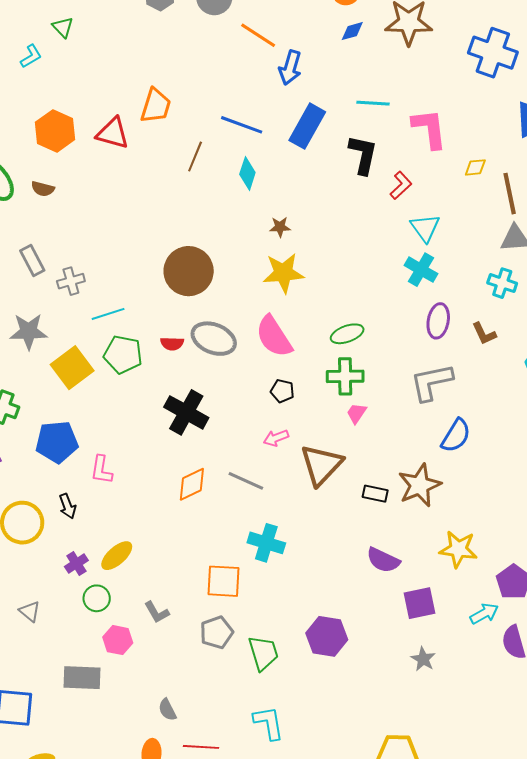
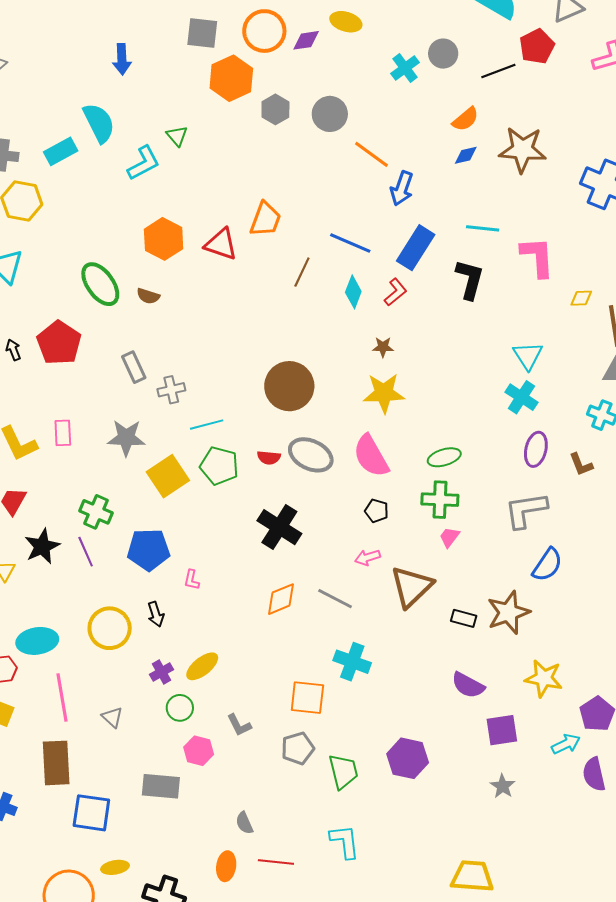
cyan L-shape: (31, 56) -> (144, 163), size x1.5
red L-shape: (401, 185) -> (395, 292), moved
pink L-shape: (101, 470) -> (192, 580), size x0.7

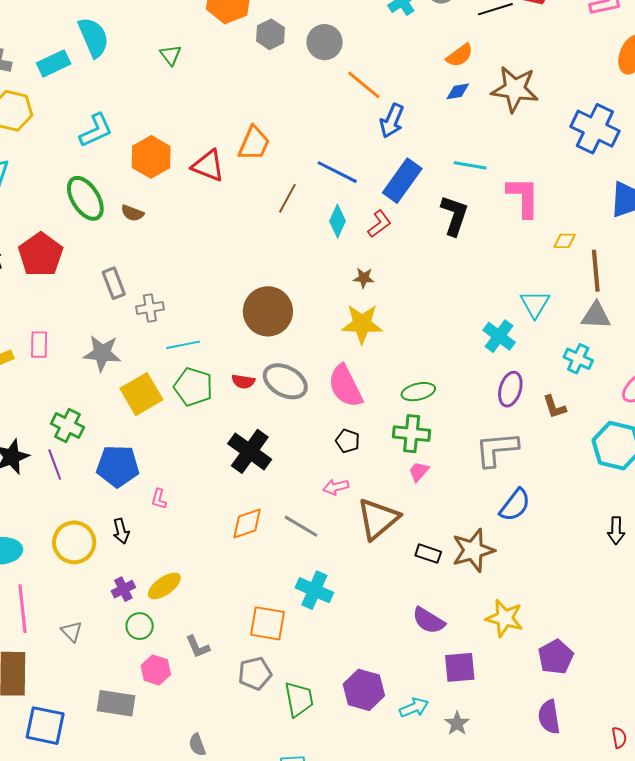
cyan L-shape: (144, 163) -> (96, 130), moved
cyan triangle: (528, 356) -> (535, 304), moved
cyan arrow: (566, 744) -> (414, 708), moved

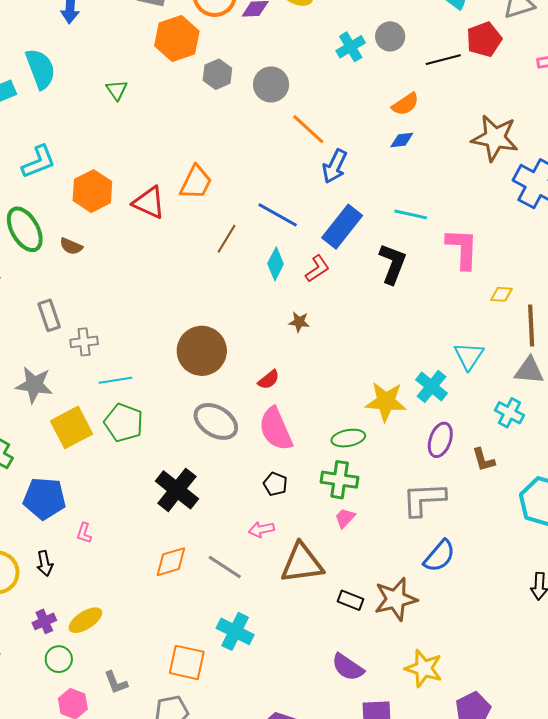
brown star: (515, 89) -> (495, 138), moved
yellow star: (362, 324) -> (386, 402), moved
red semicircle: (243, 382) -> (269, 380), moved, turned -50
brown triangle: (378, 519) -> (302, 563), turned 30

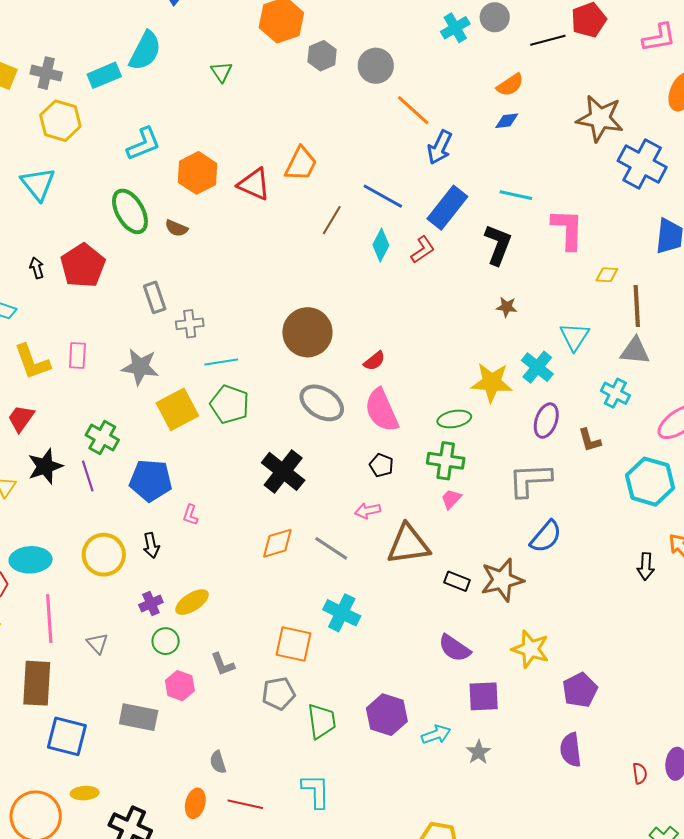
cyan semicircle: (40, 69) -> (145, 51), turned 48
brown star: (299, 322) -> (507, 307), moved

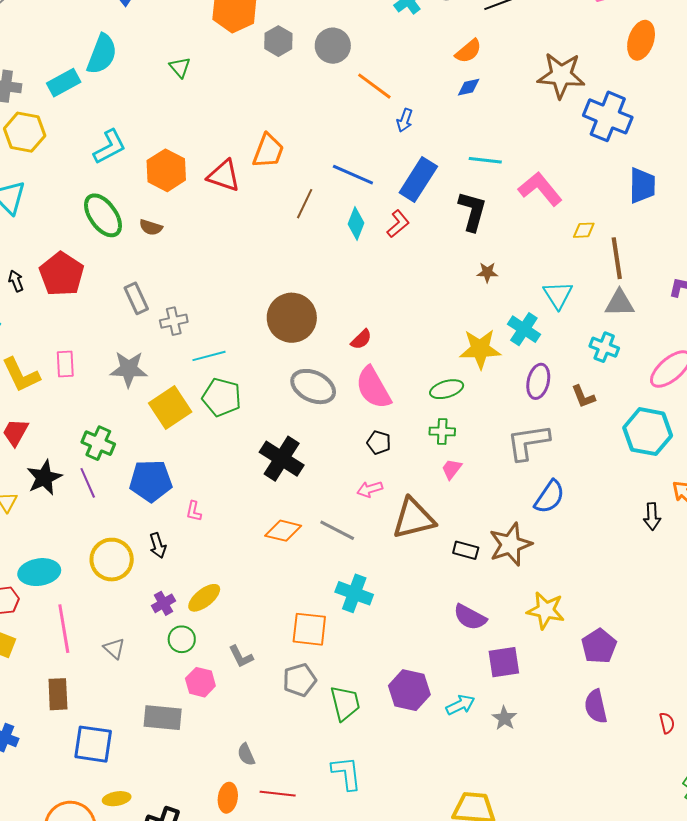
blue arrow: (440, 147) -> (405, 120), size x0.7
pink L-shape: (568, 229) -> (540, 189), turned -36
green cross: (446, 461) -> (442, 431), size x0.7
orange diamond: (277, 543) -> (283, 531), turned 36
brown rectangle: (37, 683) -> (58, 694), size x0.7

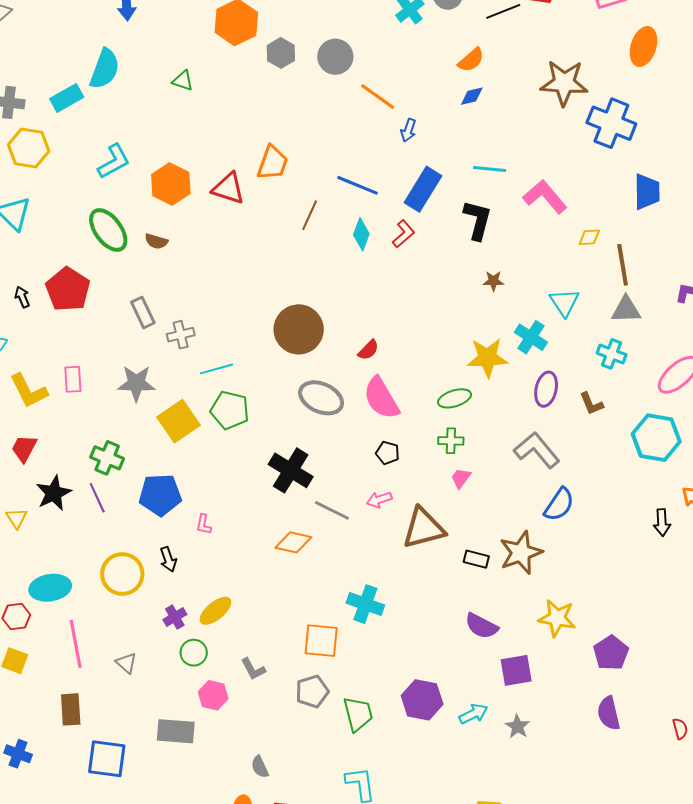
green triangle: (180, 67) -> (183, 81), turned -30
gray L-shape: (528, 442) -> (537, 450), turned 60
gray line: (337, 530) -> (332, 510), moved

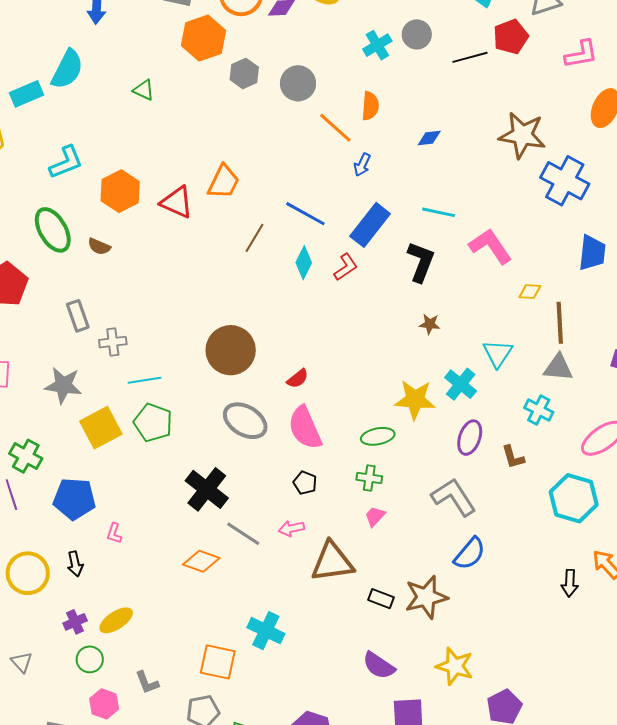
orange semicircle: (471, 60) -> (370, 106), moved, turned -52

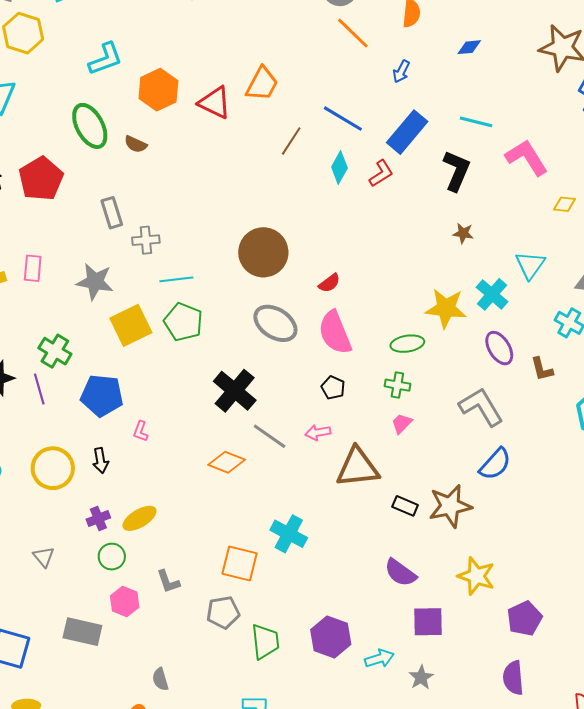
orange line: (335, 128) -> (353, 33), moved
purple ellipse: (470, 438) -> (499, 348), turned -52

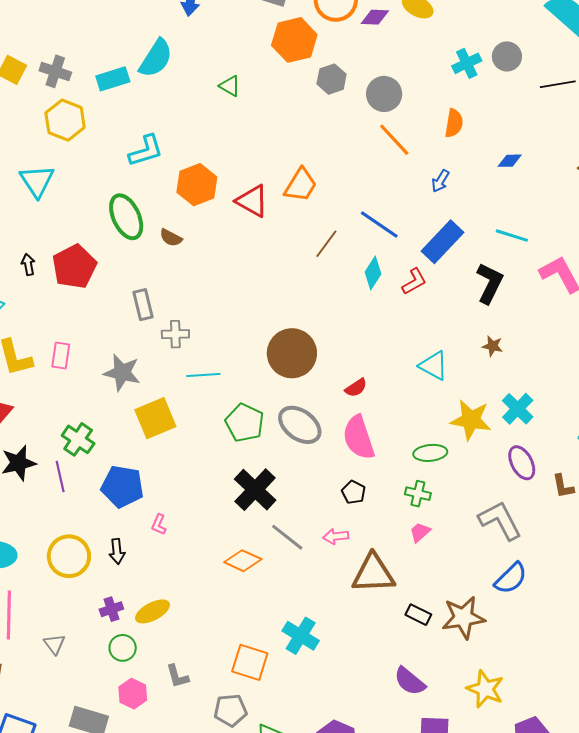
cyan triangle: (530, 265) -> (434, 366), moved, turned -40
green pentagon: (183, 322) -> (245, 423), moved

